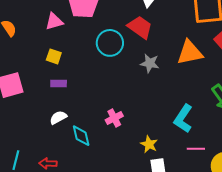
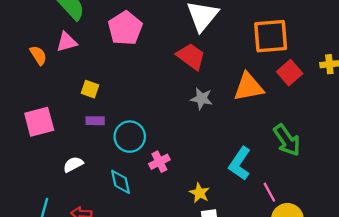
pink triangle: (54, 21) -> (67, 42), moved
cyan circle: (110, 43) -> (130, 137), moved
white semicircle: (58, 117) -> (73, 164), moved
pink line: (196, 149) -> (269, 192), moved, turned 60

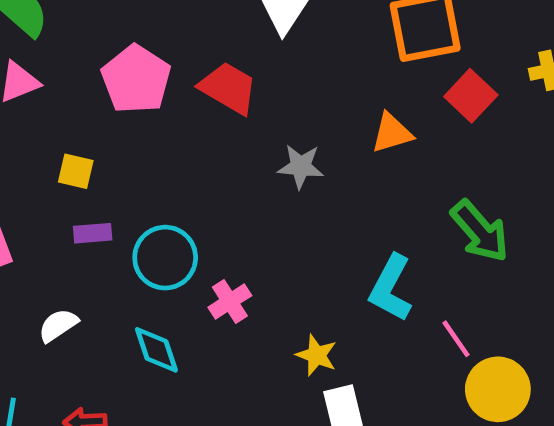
pink pentagon: (125, 28) -> (136, 79), moved
red trapezoid: (191, 56) -> (228, 88), moved
orange triangle: (248, 87) -> (392, 133), size x0.7

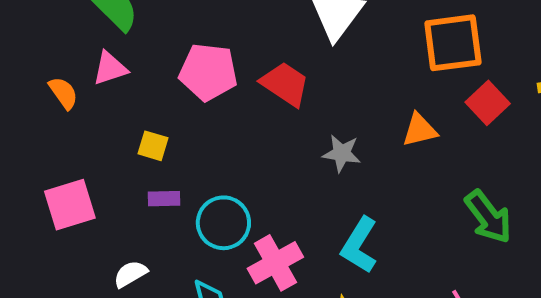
pink pentagon: (136, 79) -> (208, 72), turned -30
cyan L-shape: (391, 288) -> (359, 245), moved
pink cross: (230, 301) -> (275, 263), size x1.5

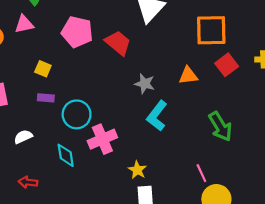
cyan L-shape: (359, 245) -> (157, 116), moved

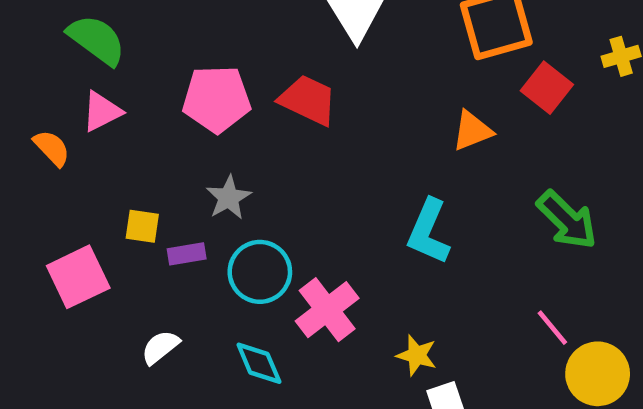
yellow square: (43, 69) -> (142, 226), moved
gray star: (145, 84) -> (229, 198), moved, turned -30

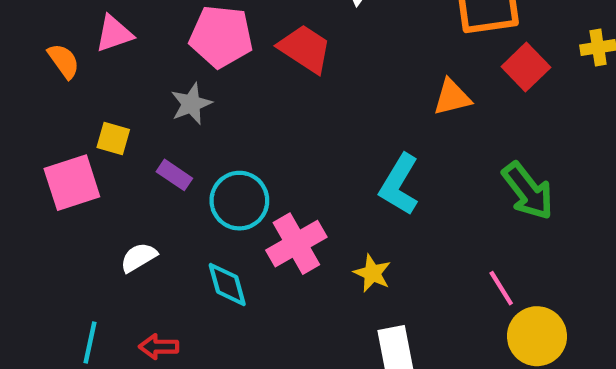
gray star: (229, 198) -> (191, 104), moved
yellow square: (142, 226) -> (113, 138), moved
purple rectangle: (187, 254) -> (174, 175), turned 36
yellow star: (417, 355) -> (372, 273), moved

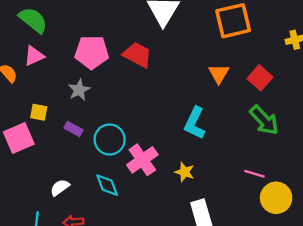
red square: (526, 67) -> (260, 78), moved
orange triangle: (452, 97) -> (219, 74), turned -40
white semicircle: (139, 257) -> (60, 188), moved
pink line: (501, 288) -> (254, 174), turned -36

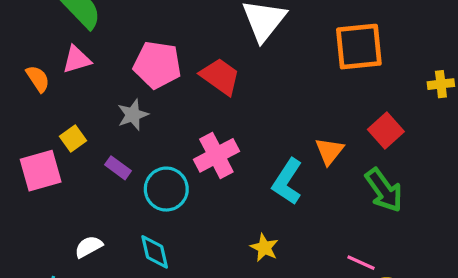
orange triangle: (219, 74) -> (329, 151), moved
yellow square: (39, 112) -> (73, 139), turned 36
pink cross: (142, 160) -> (216, 155), moved

